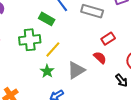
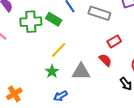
green cross: (30, 40) -> (31, 22), moved
gray triangle: (76, 70) -> (81, 72), turned 30

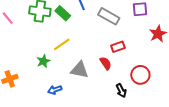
green star: (52, 71) -> (43, 61), moved

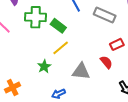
green rectangle: (63, 13) -> (58, 26), moved

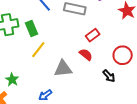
green rectangle: (58, 26) -> (32, 28), turned 42
green star: (44, 66) -> (12, 80), moved

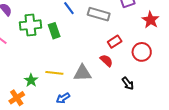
yellow line: (38, 50) -> (54, 73), moved, turned 54
red circle: (123, 55) -> (142, 52), moved

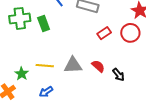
red circle: (142, 52) -> (130, 33), moved
red semicircle: (106, 61) -> (98, 66), moved
blue arrow: (63, 98) -> (46, 92), moved

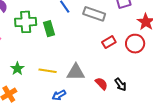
red semicircle: (98, 66) -> (101, 84), moved
green star: (22, 74) -> (17, 69), moved
blue arrow: (46, 92) -> (59, 95), moved

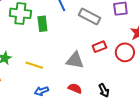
gray triangle: (76, 72) -> (75, 60), moved
red semicircle: (101, 84) -> (75, 88), moved, turned -32

